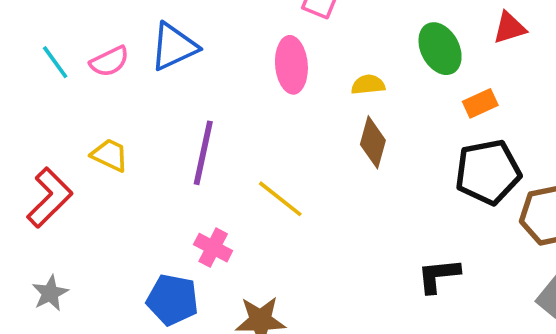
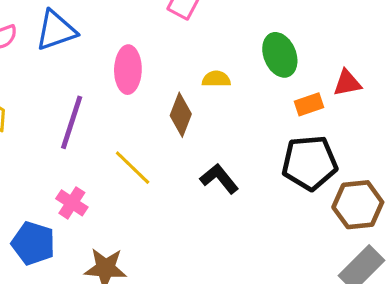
red triangle: (509, 28) -> (347, 83), moved
pink ellipse: (291, 65) -> (128, 70), moved
brown diamond: (373, 142) -> (181, 115), moved
black L-shape: (438, 276) -> (219, 179), moved, turned 51

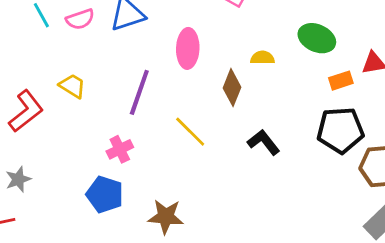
green ellipse: (280, 55) -> (317, 38), turned -45
pink cross: (72, 203) -> (120, 149), moved, turned 30

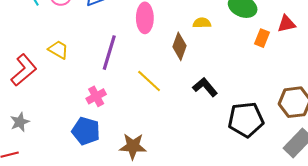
orange rectangle: (341, 81) -> (262, 38), turned -48
black pentagon: (340, 130) -> (246, 120), moved

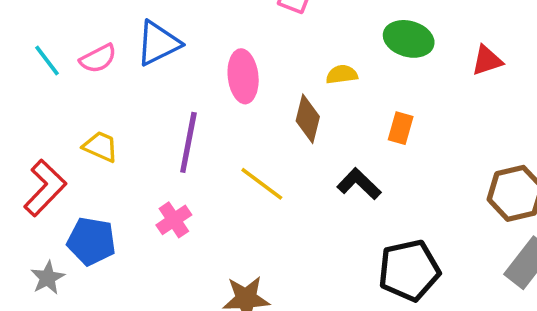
orange rectangle: (262, 38) -> (401, 128), moved
black pentagon: (246, 120) -> (409, 270), moved
blue pentagon: (86, 131) -> (91, 241), moved

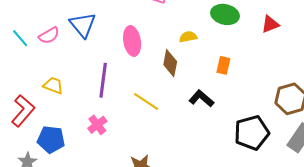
blue triangle: (158, 43) -> (83, 25), turned -40
black pentagon: (409, 270) -> (252, 133), moved

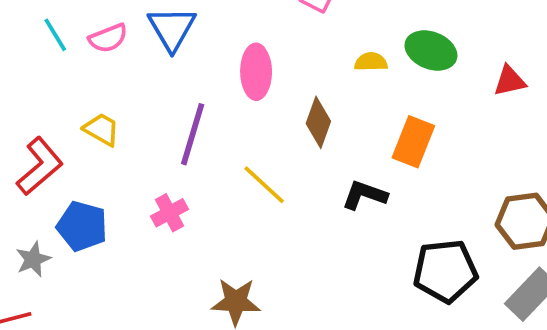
yellow semicircle: (188, 37) -> (371, 62), moved
orange rectangle: (223, 65) -> (413, 142), size x1.5
black L-shape: (201, 98) -> (365, 195), turned -30

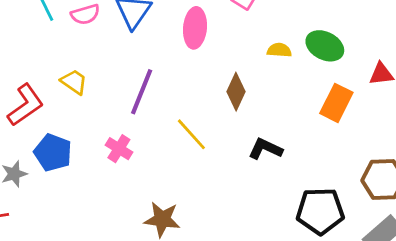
pink ellipse: (256, 72) -> (195, 28), moved
orange rectangle: (413, 142) -> (336, 103), moved
pink cross: (170, 213) -> (119, 149), turned -35

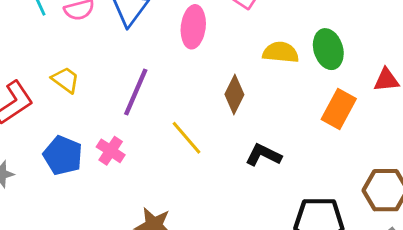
green ellipse: (325, 46) -> (328, 49), turned 45
yellow semicircle: (279, 50) -> (281, 52), size x1.4
blue pentagon: (53, 153) -> (63, 155), moved

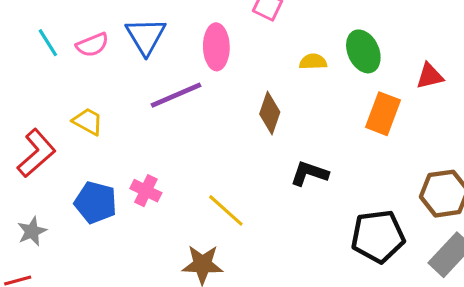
yellow semicircle: (281, 52) -> (313, 62), size x0.7
purple line: (136, 92) -> (176, 95), moved, turned 51
yellow line: (187, 138) -> (226, 210), moved

